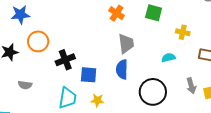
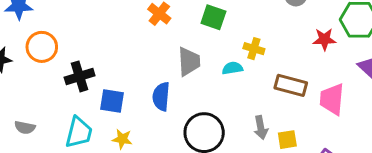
gray trapezoid: (126, 44) -> (189, 61), moved
cyan semicircle: (168, 58) -> (232, 68), moved
gray semicircle: (25, 85) -> (25, 127), moved

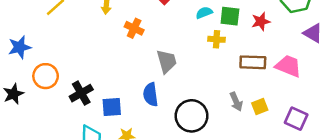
green square: (213, 17) -> (230, 16), moved
red star: (324, 39) -> (261, 21), moved
cyan semicircle: (232, 68) -> (204, 13), moved
pink trapezoid: (332, 99) -> (288, 66), turned 120

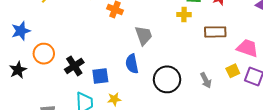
pink trapezoid: (288, 66) -> (247, 48), moved
gray arrow: (236, 102) -> (206, 80), moved
yellow square: (260, 107) -> (233, 71), moved

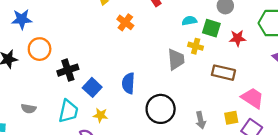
gray trapezoid: (144, 35) -> (176, 60), moved
blue square: (100, 76) -> (92, 87), turned 36

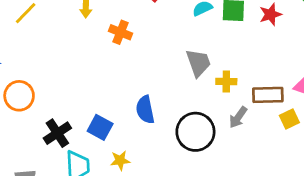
yellow cross: (196, 46) -> (226, 82), moved
black cross: (68, 70) -> (57, 133), moved
brown rectangle: (223, 73) -> (268, 95), moved
gray arrow: (201, 120) -> (238, 117), moved, turned 63

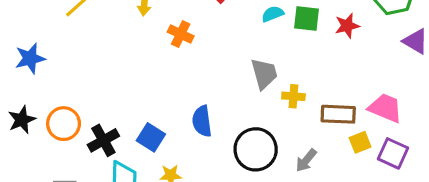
orange circle: (19, 96) -> (64, 124), moved
gray arrow: (238, 117) -> (306, 160), moved

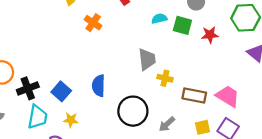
yellow square: (360, 142) -> (202, 127), moved

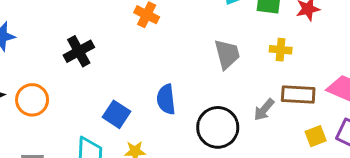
yellow cross: (165, 78) -> (281, 50), moved
black cross: (28, 88) -> (79, 51), moved
gray arrow: (167, 124) -> (264, 110), moved

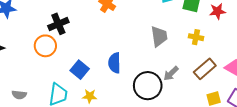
brown rectangle: (298, 94) -> (205, 69), turned -50
orange circle: (32, 100) -> (45, 46), moved
gray arrow: (264, 110) -> (171, 73), moved

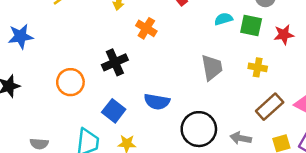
black cross: (58, 24) -> (115, 62), moved
blue semicircle: (114, 63) -> (157, 102), turned -78
gray arrow: (171, 73) -> (241, 138), moved, turned 56

